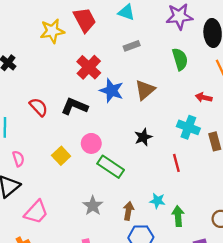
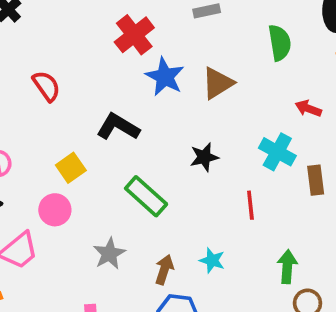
black L-shape: (74, 106) -> (118, 127), moved
pink circle: (91, 143) -> (55, 210), moved
green arrow: (178, 216) -> (287, 267), moved

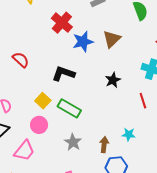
blue star: (165, 77) -> (83, 42), turned -30
green rectangle: (146, 196) -> (69, 108), moved

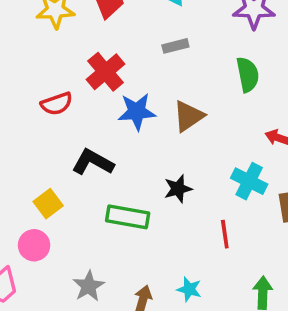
red semicircle: (21, 60) -> (57, 104), moved, turned 108
green rectangle: (69, 108) -> (128, 217), moved, turned -30

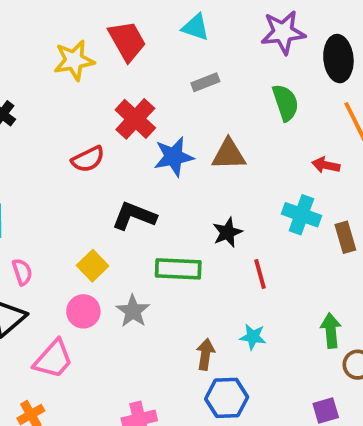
brown triangle: (189, 116) -> (229, 154), turned 40
red line: (225, 234) -> (260, 274), moved
gray star: (89, 286) -> (133, 311), moved

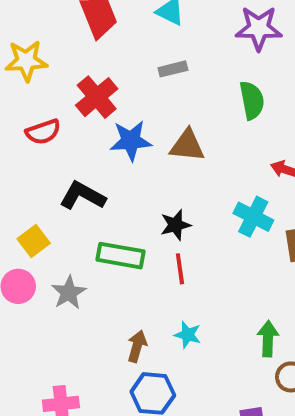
yellow star: (74, 60) -> (26, 61), moved
red line: (260, 274) -> (180, 269), moved

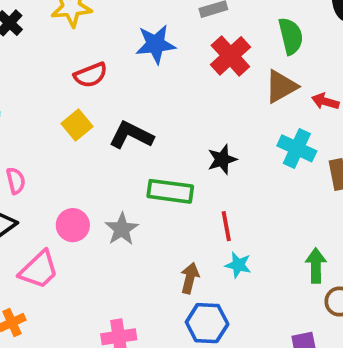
red cross: (97, 97) -> (230, 56), moved
blue star: (131, 141) -> (156, 44), moved
brown triangle: (187, 146) -> (281, 87), moved, turned -33
yellow square: (34, 241) -> (77, 125), moved
red line: (180, 269) -> (226, 226), moved

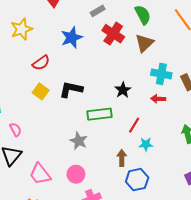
red arrow: (325, 101) -> (158, 99), moved
pink circle: (73, 225) -> (76, 174), moved
red line: (226, 226) -> (134, 125), turned 56
pink trapezoid: (39, 270) -> (40, 174), turned 110

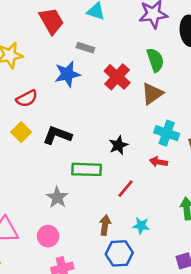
gray rectangle: (98, 11) -> (85, 48), moved, turned 40
cyan star: (146, 144) -> (141, 226), moved

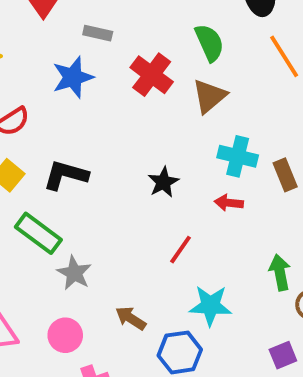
green rectangle: (87, 169) -> (38, 233), moved, turned 40
brown arrow: (105, 225) -> (131, 318), moved, turned -60
cyan star: (141, 226) -> (210, 306), size x1.5

